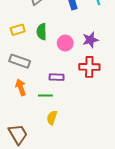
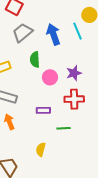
green semicircle: (42, 32) -> (35, 60), moved
green line: (45, 96) -> (64, 128), moved

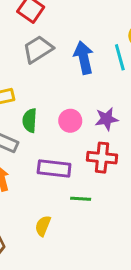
green semicircle: (35, 60) -> (30, 120), moved
purple rectangle: (43, 110) -> (54, 168), size x1.5

